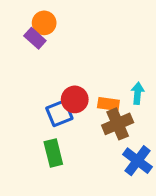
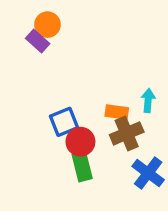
red circle: (75, 99) -> (80, 142), moved
green rectangle: (53, 153) -> (82, 166), moved

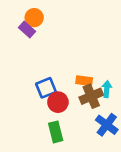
cyan arrow: (148, 100) -> (107, 89), moved
green rectangle: (82, 166) -> (56, 132), moved

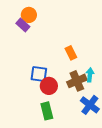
orange rectangle: (84, 81) -> (71, 53), moved, turned 56
blue square: (46, 88) -> (39, 74), turned 30

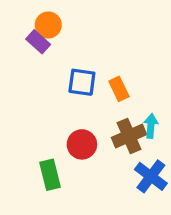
blue square: (39, 74) -> (82, 82), moved
green rectangle: (47, 111) -> (50, 175), moved

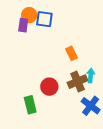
purple rectangle: (38, 42) -> (23, 25), turned 56
blue square: (82, 82) -> (44, 19), moved

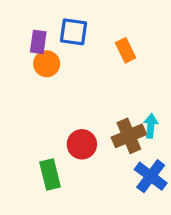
orange circle: (29, 15) -> (47, 64), moved
orange rectangle: (72, 53) -> (126, 50), moved

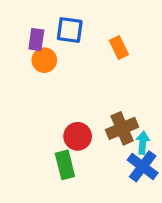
cyan arrow: (151, 126) -> (143, 143), moved
green rectangle: (50, 175) -> (65, 165), moved

